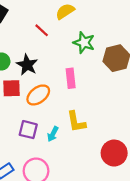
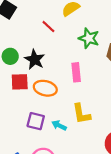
orange ellipse: (38, 95) -> (45, 88), turned 50
cyan arrow: (53, 134) -> (59, 125), turned 88

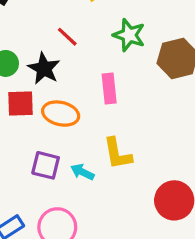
red line: (48, 27) -> (67, 37), moved

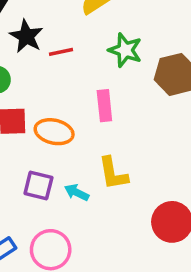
red line: (67, 37) -> (61, 52), turned -55
black star: (44, 68) -> (26, 36), moved

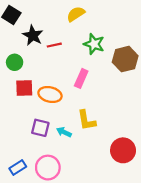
pink rectangle: (104, 106) -> (81, 78), turned 30

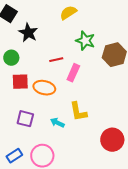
red line: (54, 45) -> (56, 60), moved
purple square: (40, 128) -> (25, 119), moved

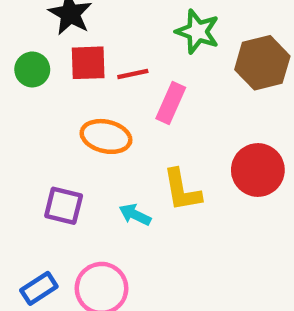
red square: (20, 82) -> (88, 63), moved
red circle: (112, 140) -> (258, 170), moved

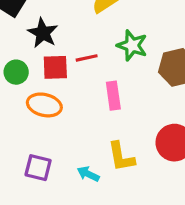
red line: (133, 74) -> (87, 58), moved
pink rectangle: (171, 103) -> (113, 96), turned -32
orange ellipse: (106, 136) -> (44, 105), moved

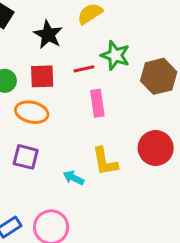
black star: (43, 33) -> (48, 35), moved
red line: (87, 58) -> (84, 69), moved
purple square: (38, 168) -> (26, 157), moved

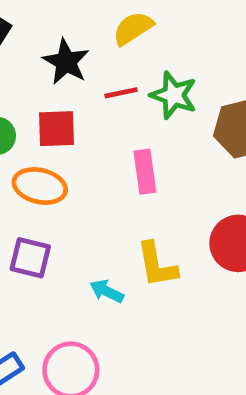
red line: (84, 69) -> (121, 93), moved

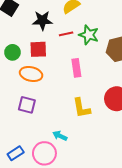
black star: (66, 62) -> (42, 20), turned -30
cyan arrow: (107, 291) -> (60, 136), moved

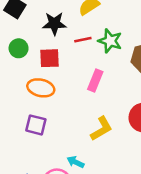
green circle: (12, 52) -> (19, 48), moved
pink rectangle: (76, 68) -> (95, 80), turned 30
yellow L-shape: (82, 108) -> (101, 129), turned -110

